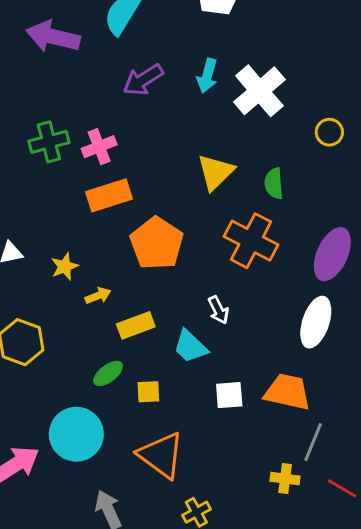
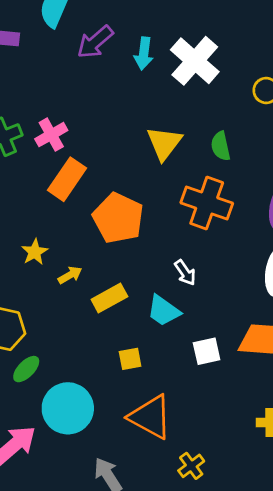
purple arrow: (143, 80) -> (95, 42), moved
orange rectangle: (109, 195) -> (67, 179), turned -30
green ellipse: (108, 373) -> (26, 369), moved

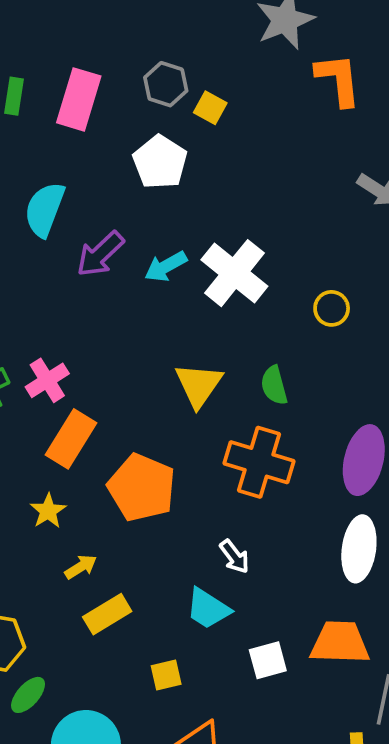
cyan arrow: (144, 54) -> (166, 266), turned 56
yellow star: (35, 252) -> (48, 511), moved
yellow rectangle: (109, 298) -> (107, 614), moved

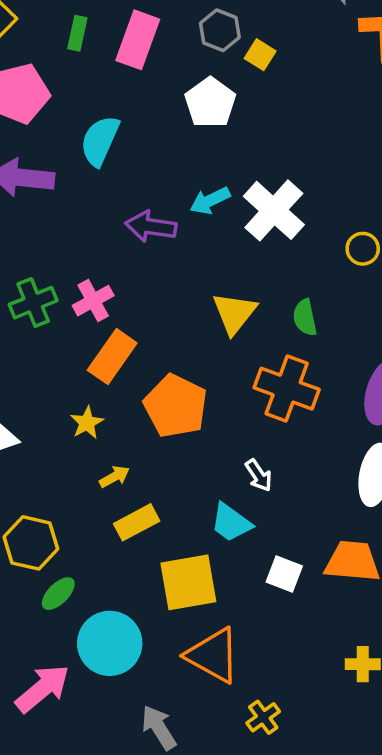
purple arrow: (100, 254) -> (151, 227), moved, turned 48
white square: (268, 660) -> (284, 574), turned 33
yellow square: (166, 675) -> (188, 582), size x2.0

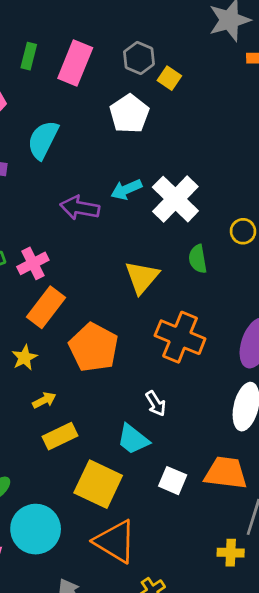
green semicircle: (305, 318) -> (198, 259), moved
yellow square: (188, 582) -> (98, 484), turned 33

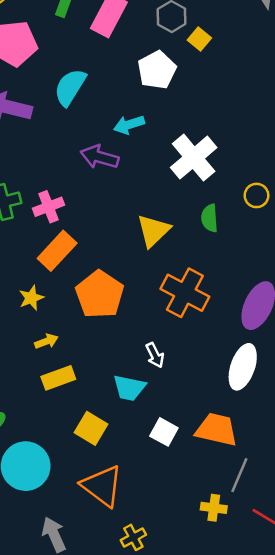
cyan arrow: (126, 189) -> (129, 125), moved
cyan trapezoid: (133, 439) -> (129, 388), turned -32
yellow square: (98, 484) -> (91, 428), size x0.7

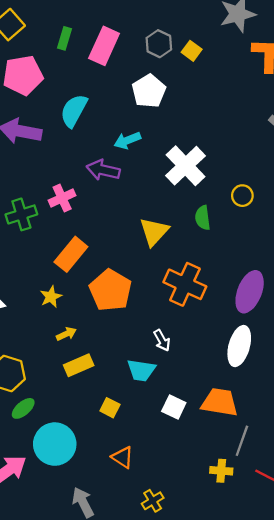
yellow square: (199, 39) -> (192, 51), moved
pink cross: (49, 207) -> (62, 198), moved
yellow square: (91, 428) -> (110, 408), size x0.7
orange triangle: (102, 486) -> (123, 457), size x0.6

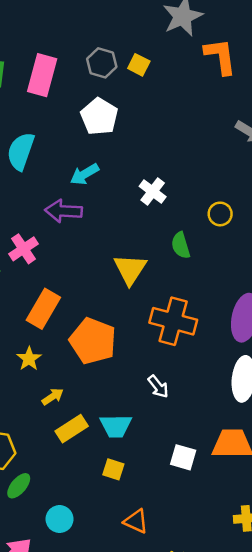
white cross: (186, 166) -> (153, 191), size x0.6
cyan trapezoid: (141, 370) -> (116, 426), moved
cyan circle: (55, 444) -> (60, 519), size x0.6

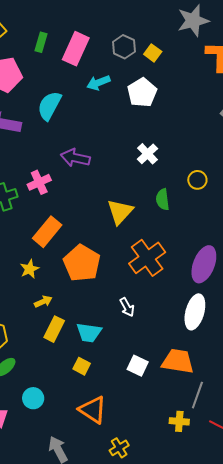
white pentagon: (99, 117) -> (142, 93), moved
cyan arrow: (84, 174) -> (98, 83), moved
orange cross: (173, 321) -> (147, 258), turned 30
yellow rectangle: (72, 429) -> (54, 329), turned -40
orange triangle: (136, 521) -> (93, 410), size x1.4

